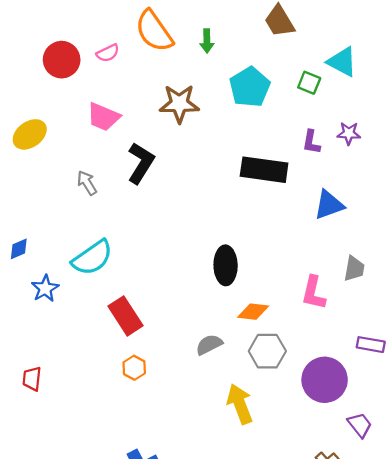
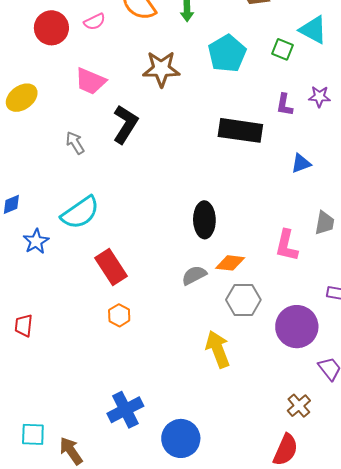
blue triangle: (329, 205) -> (301, 163), size x0.7
gray semicircle: (209, 345) -> (194, 275), moved

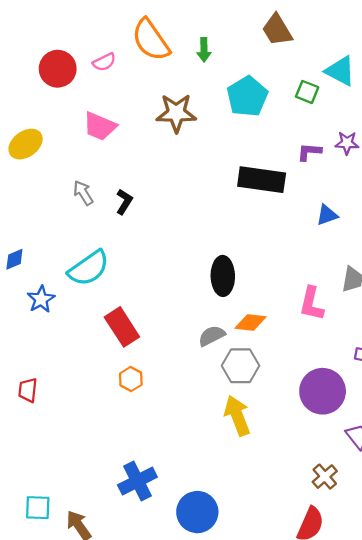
purple L-shape: (284, 105) -> (309, 152), turned 85
black L-shape: (125, 124) -> (124, 202), moved, size x0.6
gray hexagon: (243, 300) -> (241, 366), moved

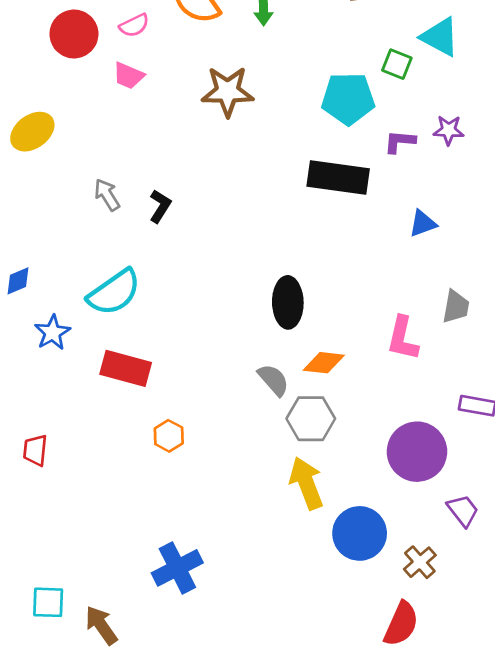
cyan pentagon: (247, 96) -> (348, 99), moved, turned 30
pink trapezoid: (100, 126) -> (129, 76), moved, size x0.7
red rectangle: (122, 327) -> (126, 368), moved, turned -42
gray semicircle: (212, 336) -> (273, 380), turned 76
blue circle: (197, 512) -> (360, 533), moved

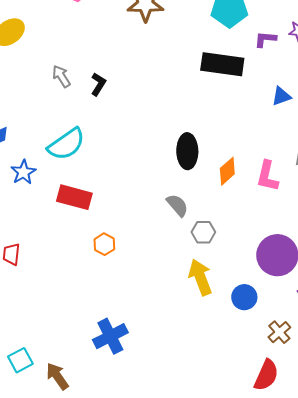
orange diamond: (324, 363) -> (227, 171), moved, turned -48
gray hexagon: (311, 419) -> (203, 232), size x0.7
blue circle: (360, 533) -> (244, 297), moved, size x0.7
cyan square: (48, 602) -> (20, 360), turned -30

